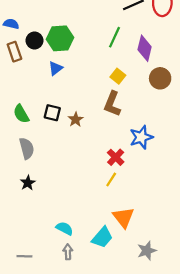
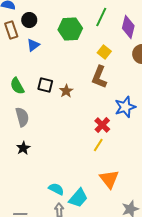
green hexagon: (60, 38) -> (70, 29), moved
blue triangle: (56, 68) -> (33, 45), moved
cyan trapezoid: (102, 237) -> (78, 198), moved

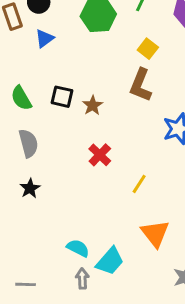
red cross: (102, 125) -> (100, 155), moved

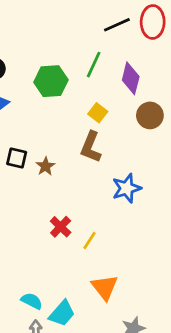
red cross: (100, 155) -> (61, 227), moved

